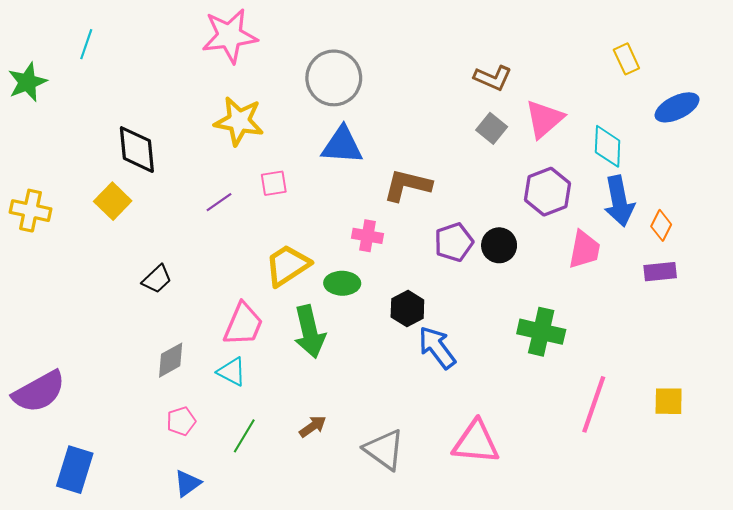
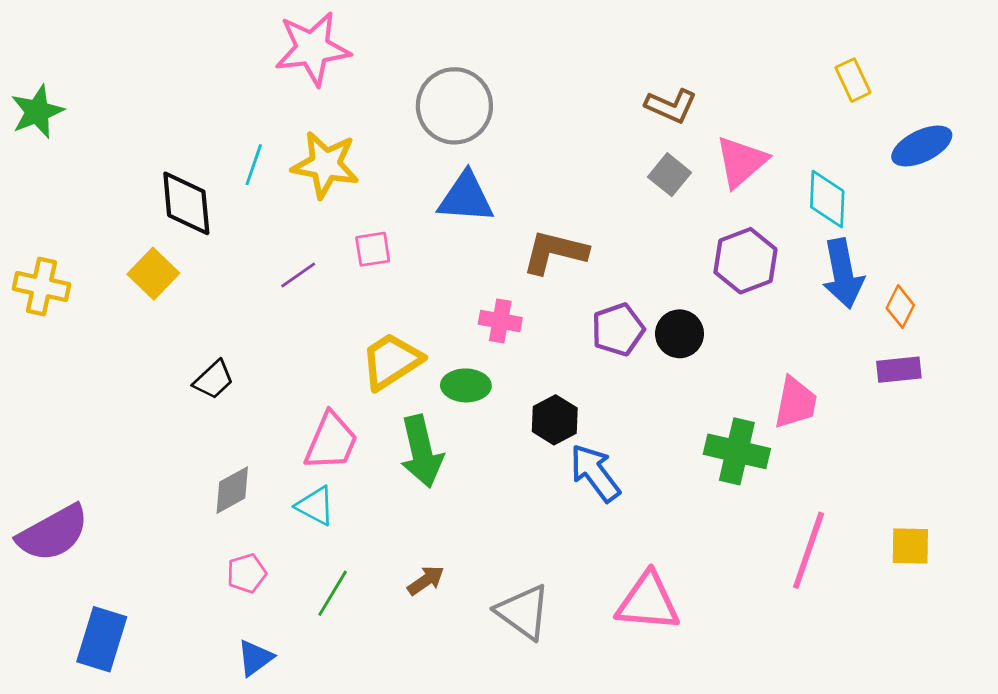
cyan line: (86, 44) -> (254, 165), moved
pink trapezoid: (584, 250) -> (796, 403), moved

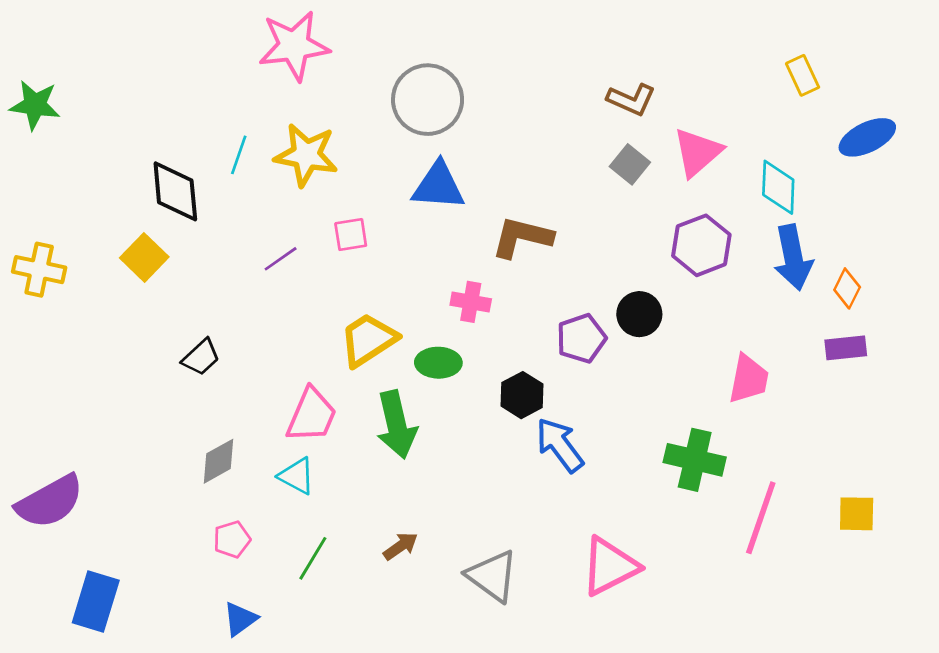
green star: (37, 112) -> (35, 105), turned 30
purple pentagon: (618, 330) -> (581, 338), moved
green cross: (737, 451) -> (695, 460), moved
pink triangle: (648, 602) -> (610, 566), turned -32

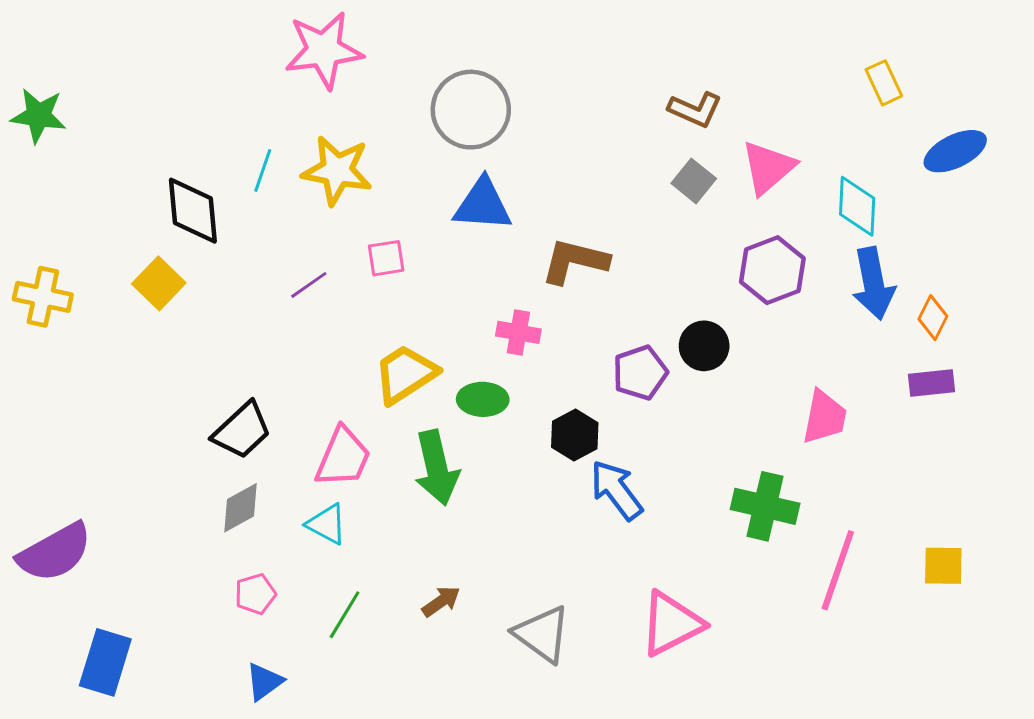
black trapezoid: (201, 357) -> (242, 431), moved, size x1.4

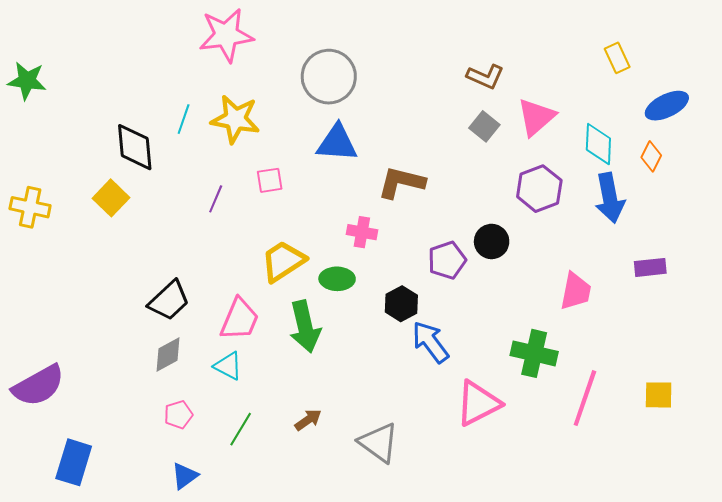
purple line: (309, 285) -> (216, 199), turned -32
orange diamond: (933, 318) -> (651, 156), moved
pink triangle: (671, 624) -> (478, 403), moved

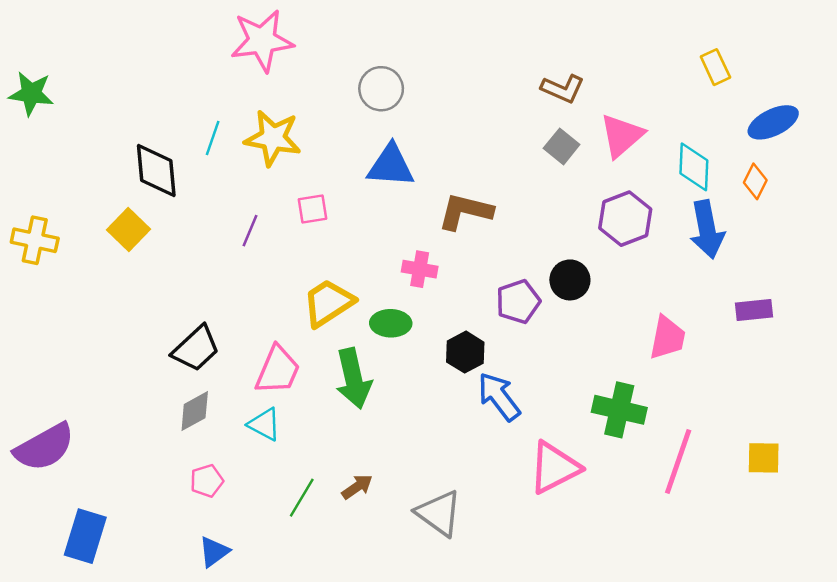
gray circle: (329, 77) -> (381, 89), size x0.7
green line: (241, 429) -> (302, 498), moved

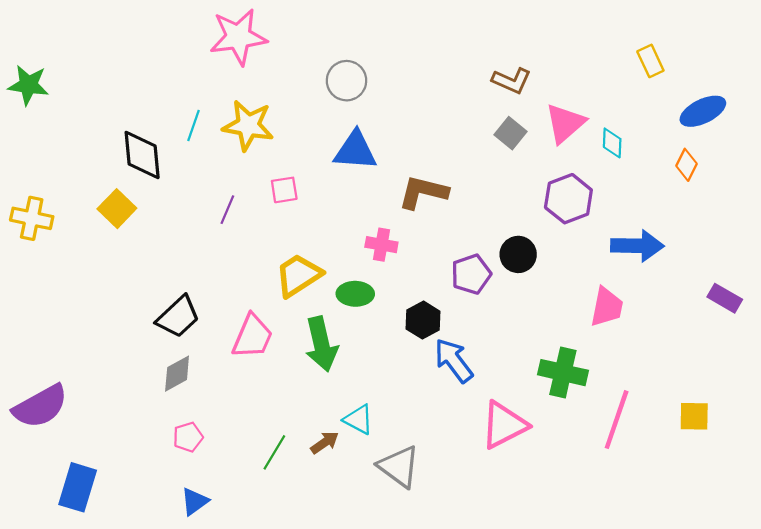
cyan diamond: (694, 167) -> (612, 143), moved, size x0.7
blue arrow: (707, 229) -> (637, 246), moved, turned -78
purple rectangle: (754, 310) -> (725, 298), moved, turned 36
cyan triangle: (264, 424) -> (359, 420), moved

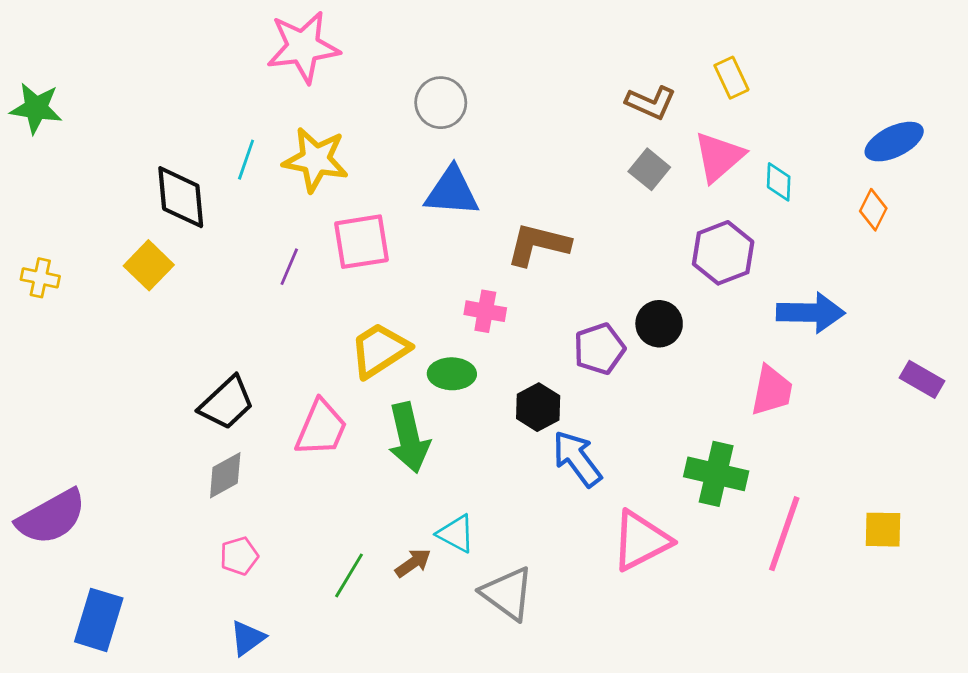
yellow rectangle: (650, 61) -> (731, 78), moved
pink square: (284, 190) -> (361, 242), size x1.6
yellow cross: (32, 218) -> (40, 278), size x0.7

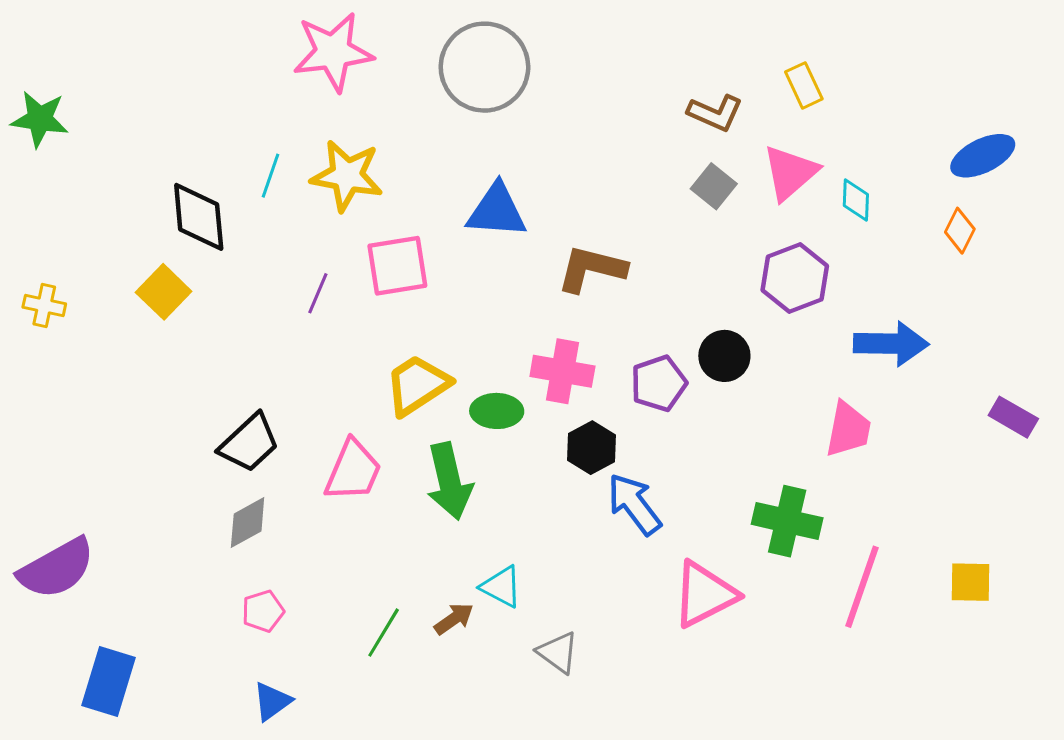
gray circle: (441, 103) -> (484, 67), moved, size x1.6
pink cross: (485, 311) -> (562, 371), moved, size x1.4
gray triangle: (508, 594) -> (558, 652), size x0.7

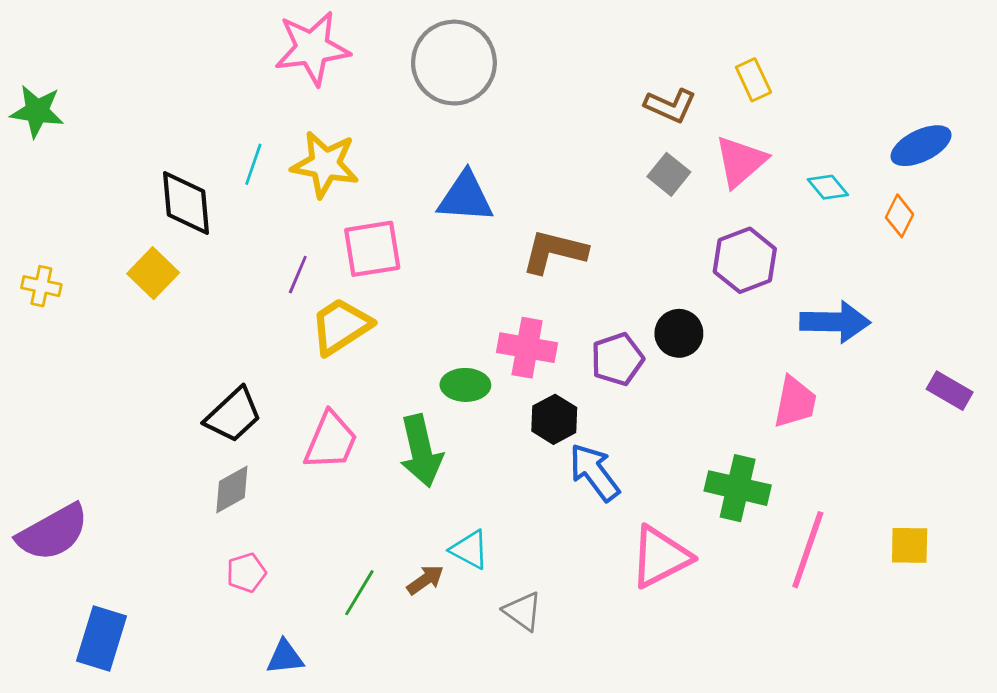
cyan diamond: (856, 200) -> (828, 187), moved, turned -42
yellow trapezoid: (417, 385) -> (341, 326), moved
blue triangle: (272, 701) -> (285, 657), moved, turned 30

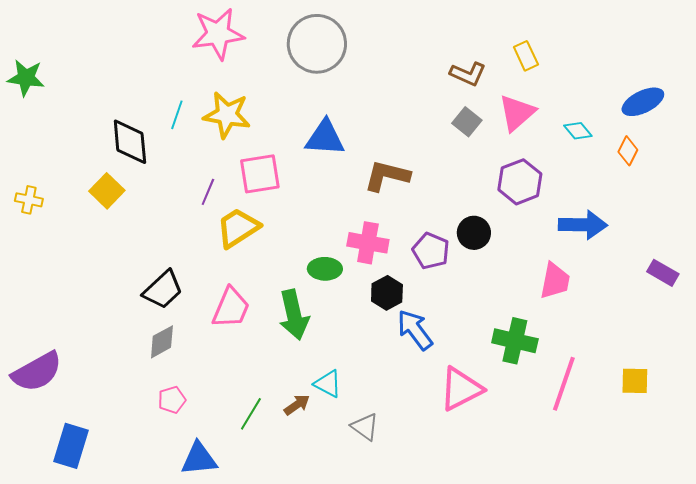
purple pentagon: (617, 359) -> (431, 251), turned -30
blue triangle: (285, 657) -> (199, 459), size x1.4

